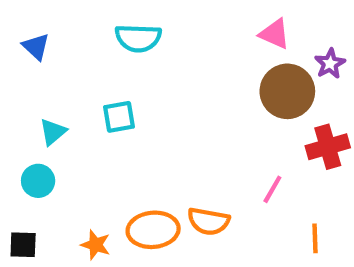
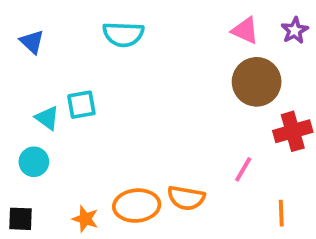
purple star: (330, 64) -> (295, 30), moved
cyan square: (119, 117) -> (81, 105), moved
cyan triangle: (53, 132) -> (47, 118), turned -44

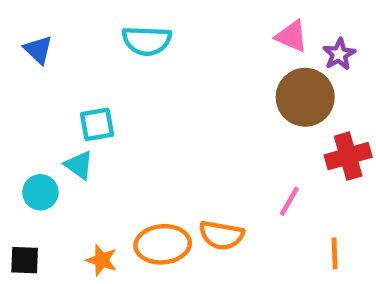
purple star: (295, 30) -> (339, 54), moved
cyan triangle: (47, 118) -> (79, 165), moved

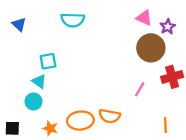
cyan circle: (40, 192) -> (34, 102), moved
pink line: (289, 201) -> (140, 89), moved

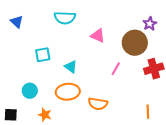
pink triangle: (144, 18) -> (98, 36), moved
cyan triangle: (39, 81) -> (71, 67), moved
pink line: (140, 89) -> (116, 69), moved
orange ellipse: (80, 121) -> (68, 92), moved

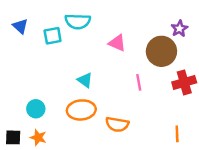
cyan square: (43, 55) -> (53, 36), moved
pink line: (116, 69) -> (139, 82), turned -40
orange star: (45, 115) -> (38, 137), moved

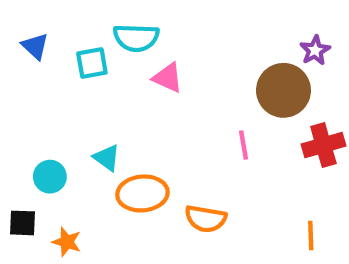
pink triangle: (117, 43) -> (168, 78), moved
cyan triangle: (85, 80) -> (107, 158), moved
cyan circle: (36, 109) -> (50, 177), moved
black square: (13, 137) -> (23, 223), moved

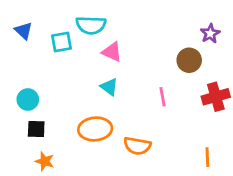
brown circle: (283, 90) -> (189, 60), size x0.7
cyan triangle: (107, 158) -> (109, 87), moved
cyan circle: (50, 177) -> (28, 100), moved
black square: (23, 223) -> (36, 129), moved

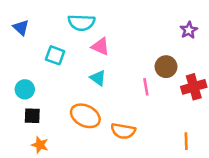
cyan square: (61, 42) -> (55, 55), moved, turned 30
brown circle: (189, 60) -> (166, 67), moved
orange ellipse: (95, 129) -> (85, 116), turned 32

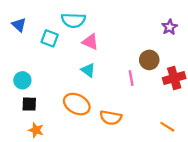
cyan square: (55, 55) -> (50, 38), moved
orange line: (186, 141) -> (167, 127), turned -56

